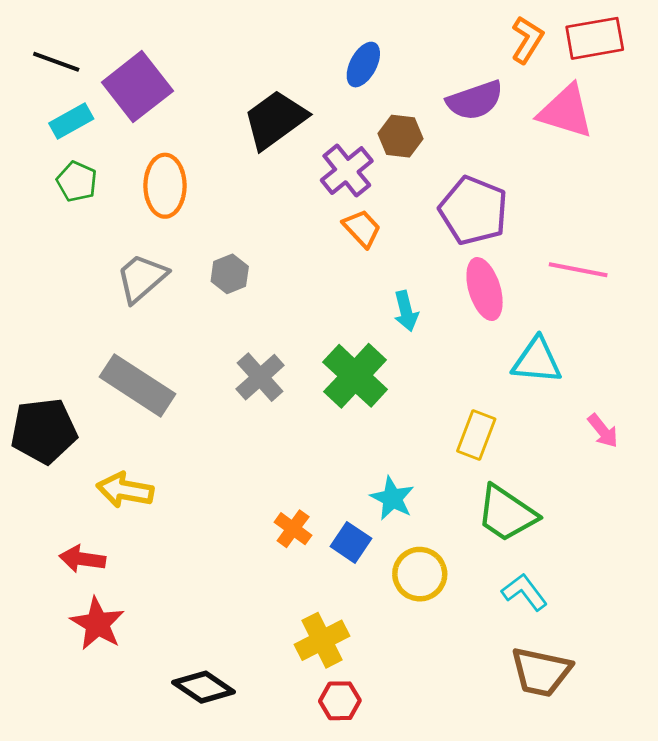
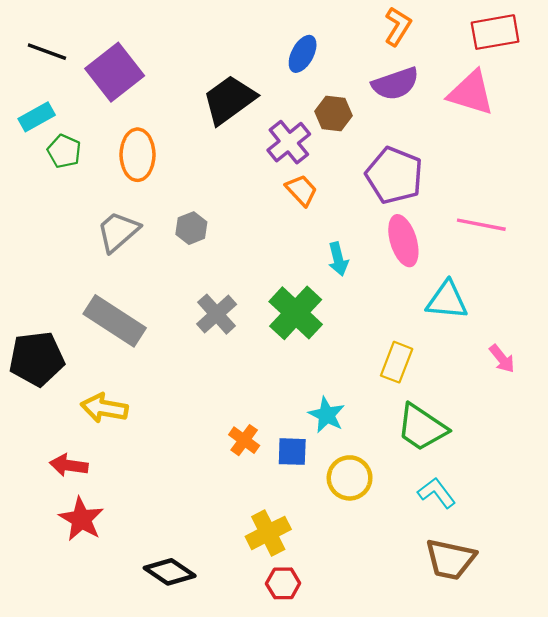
orange L-shape: (527, 40) -> (398, 26), moved
cyan rectangle: (71, 121) -> (37, 117), moved
blue square: (351, 542) -> (292, 452), turned -32

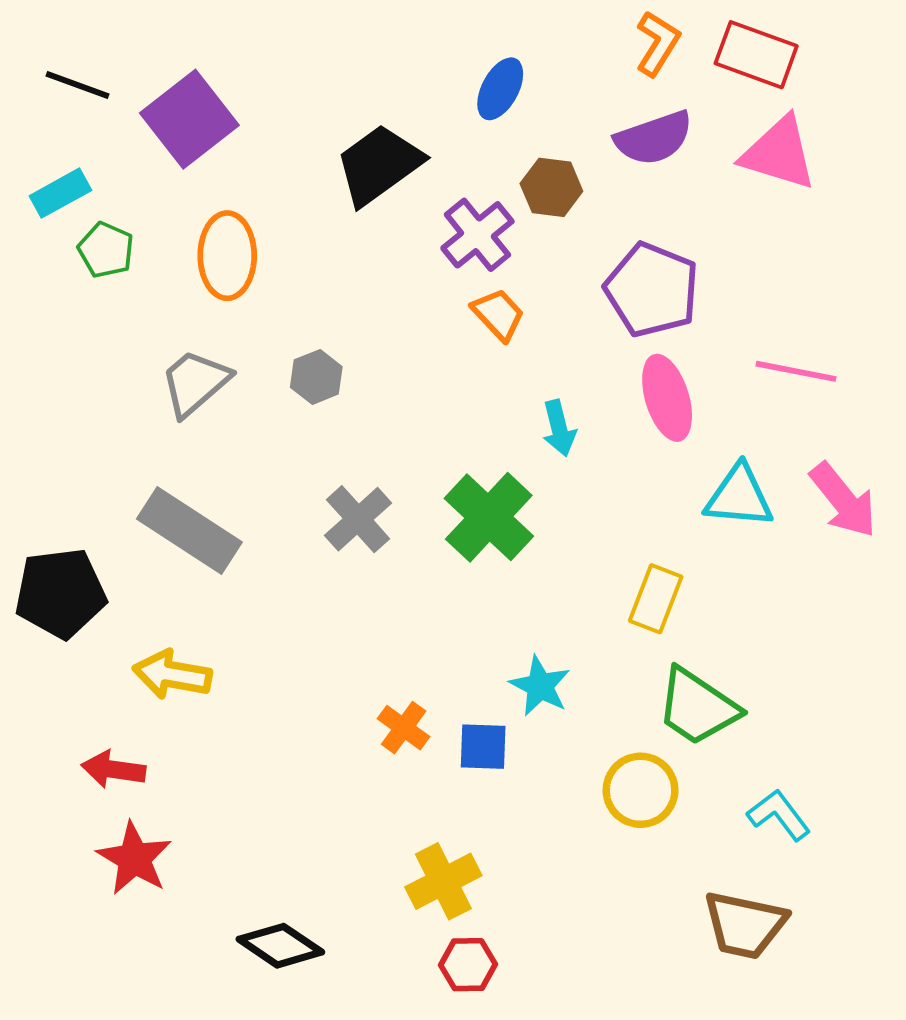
red rectangle: (495, 32) -> (756, 55), moved, turned 30
pink arrow: (502, 359) -> (843, 500), moved, size x1.6
yellow circle: (350, 478) -> (641, 790), moved
cyan L-shape: (437, 493) -> (779, 815), moved

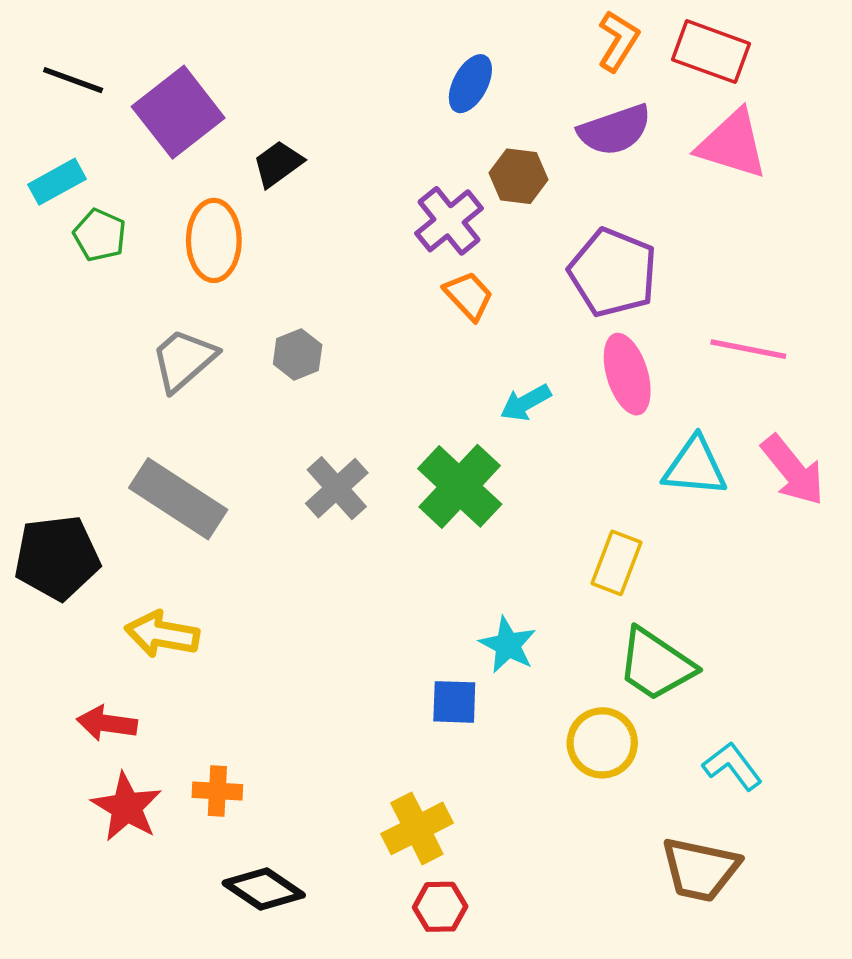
black trapezoid: (379, 165) -> (278, 164), moved, size x0.6
cyan arrow: (559, 428) -> (526, 403), turned 75
orange cross: (404, 728) -> (217, 791), moved, turned -33

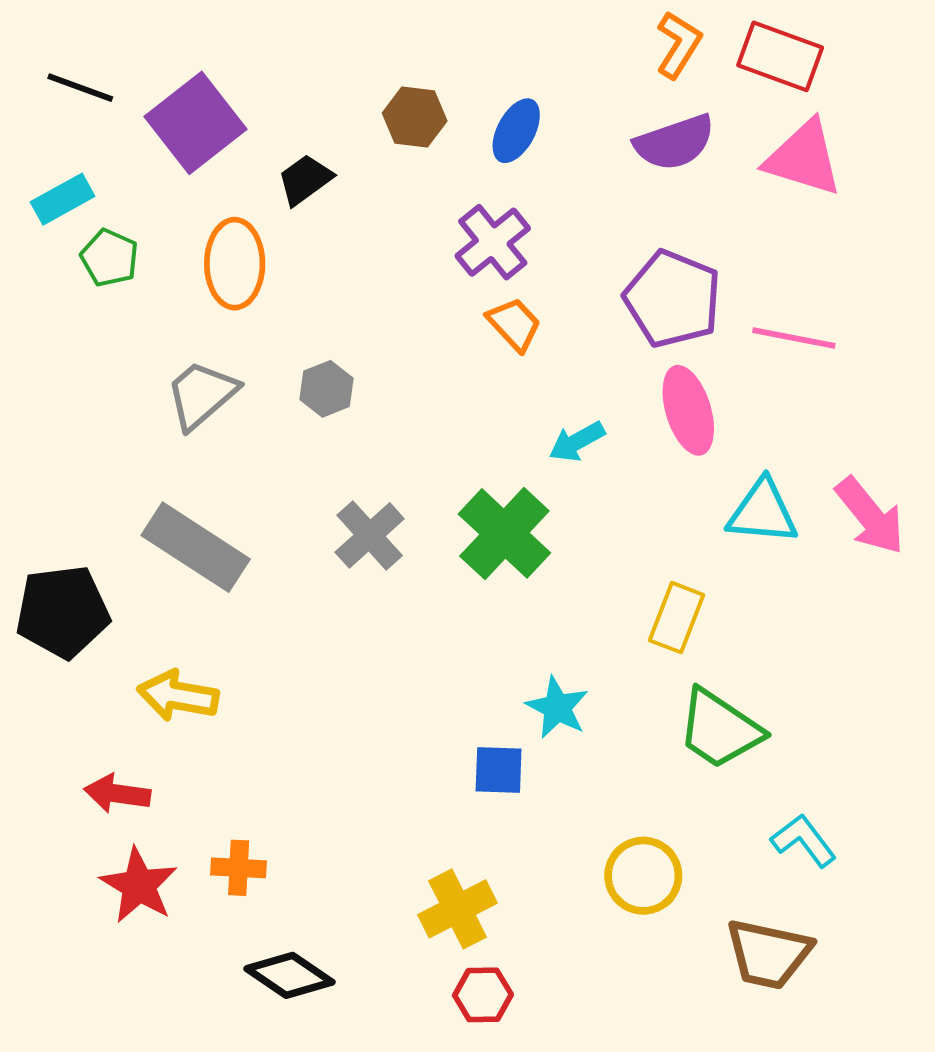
blue ellipse: (470, 84) -> (516, 131), moved
brown hexagon: (518, 176) -> (415, 117), moved
pink line: (748, 349) -> (794, 338), moved
yellow circle: (602, 743) -> (643, 876), moved

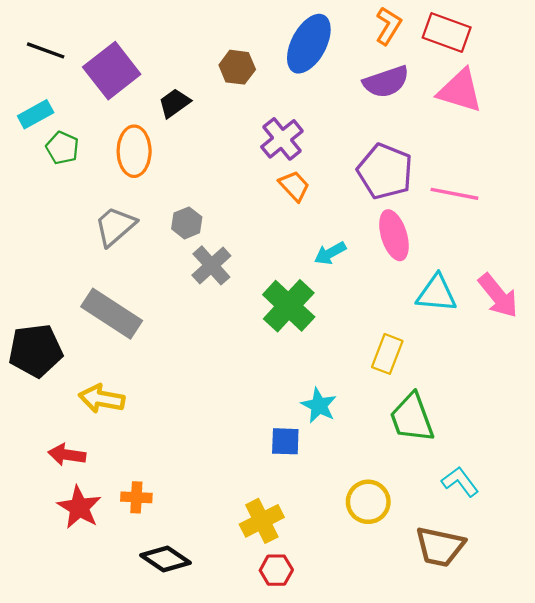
blue ellipse: (516, 131) -> (309, 44), moved, size x1.6
gray cross: (370, 535) -> (211, 265), moved
green trapezoid: (720, 729) -> (412, 418), turned 36

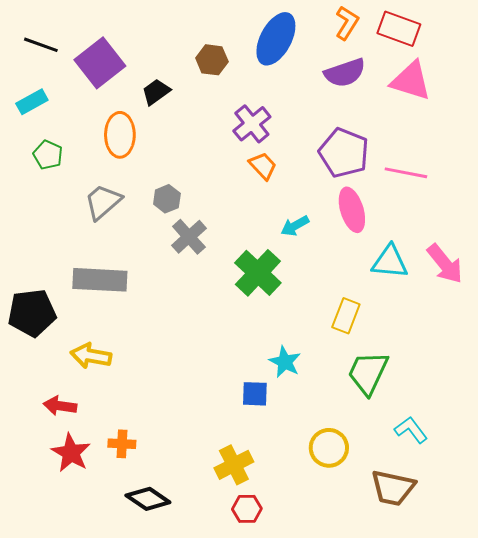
green pentagon: (62, 148) -> (48, 155), moved
gray rectangle: (112, 314) -> (100, 280), turned -30
green trapezoid: (412, 418) -> (368, 373), turned 45

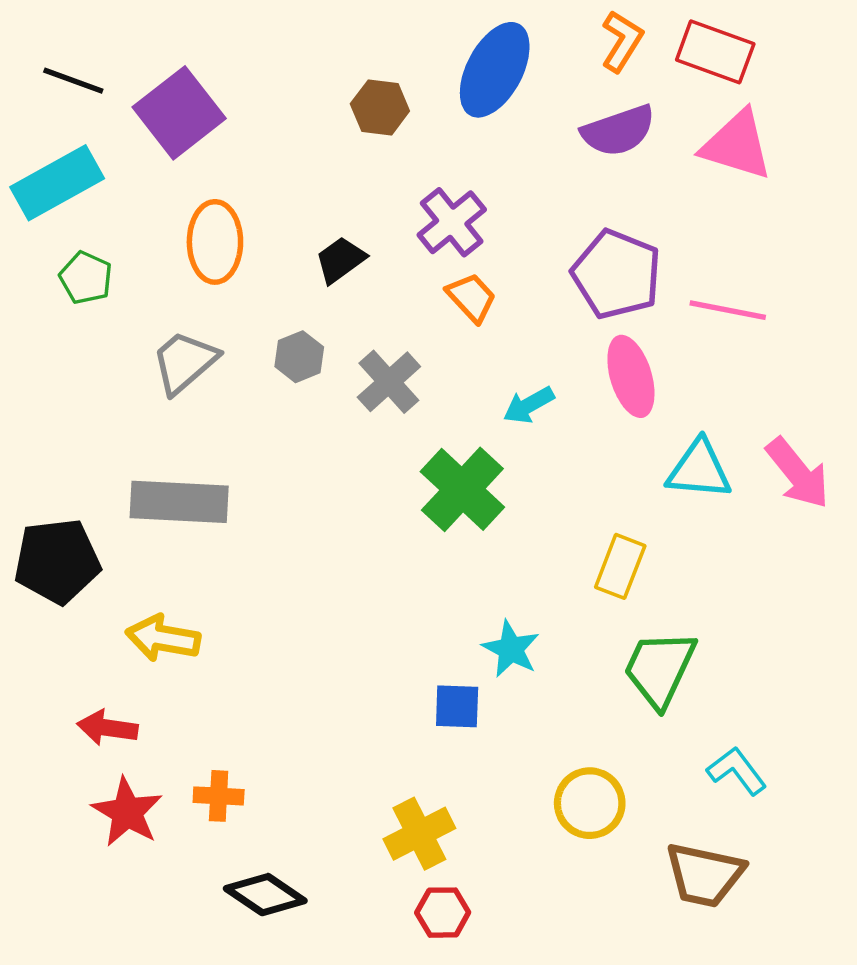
black trapezoid: (156, 92) -> (340, 260), moved
cyan rectangle: (32, 102) -> (57, 183), size x1.6
gray cross: (189, 237) -> (389, 382), moved

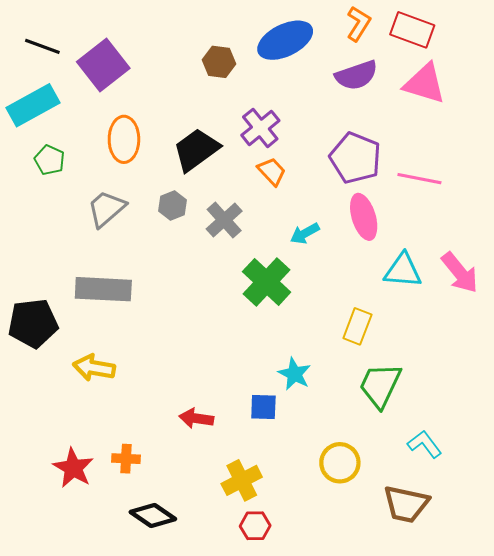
blue ellipse: (495, 70) -> (285, 40), turned 36
black trapezoid: (340, 260) -> (196, 150), size x1.6
red arrow: (107, 728) -> (196, 418), moved

